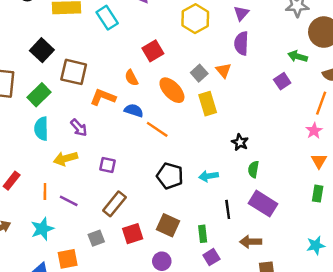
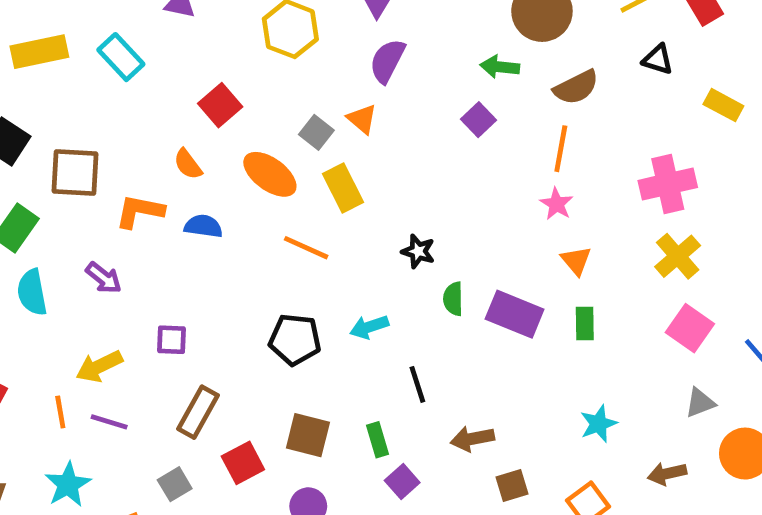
purple semicircle: (241, 43) -> (387, 61), turned 35
orange line: (157, 129) -> (306, 248), moved
yellow arrow: (66, 159) -> (99, 366), moved
purple rectangle: (263, 204) -> (515, 314), moved

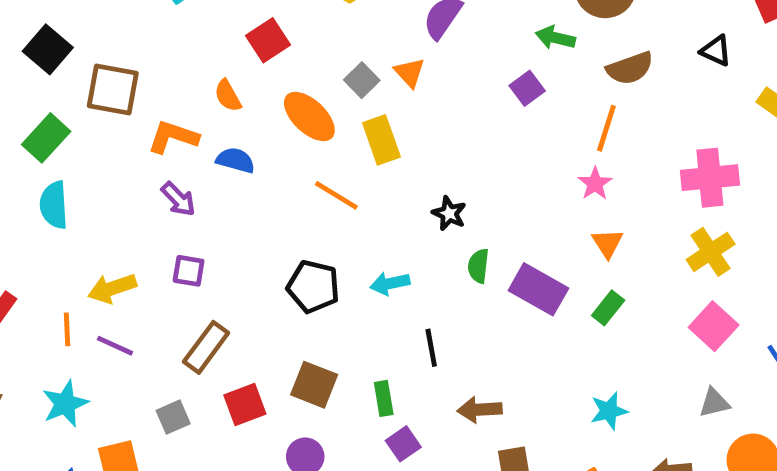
purple arrow: (104, 278) -> (178, 199), moved
green rectangle: (585, 324) -> (608, 308), turned 32

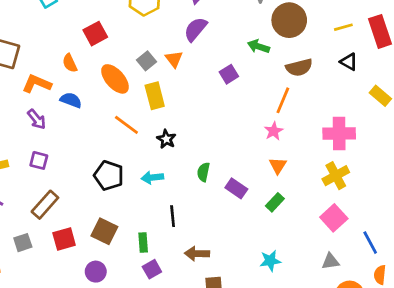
purple square: (527, 88) -> (229, 74), moved
black star: (449, 213) -> (166, 139), moved
purple rectangle: (538, 289) -> (236, 188), size x0.7

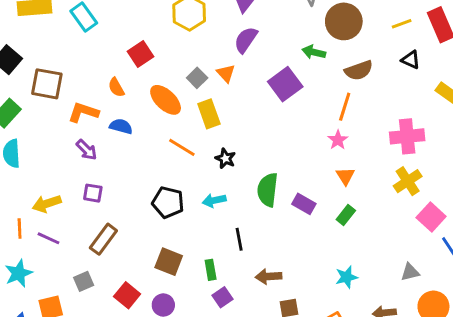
purple square: (229, 74) -> (285, 84), size x1.6
green semicircle: (203, 172) -> (268, 190), size x1.6
pink square: (334, 218) -> (431, 217), moved
red square: (64, 239) -> (127, 295), moved, turned -30

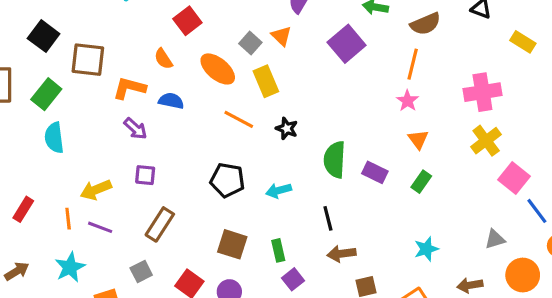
cyan arrow: (214, 200) -> (279, 191), moved
black line: (239, 239) -> (328, 218), moved

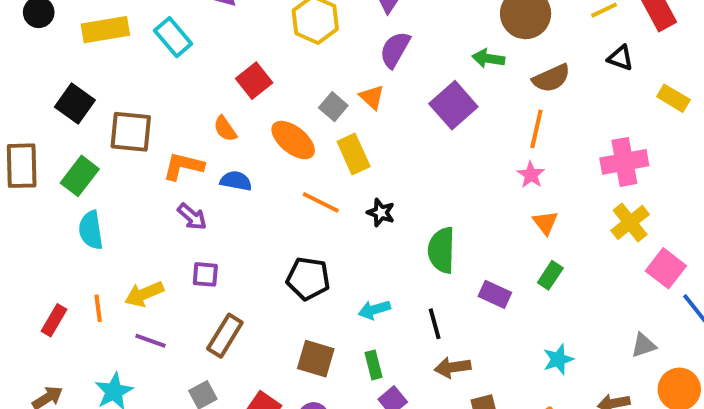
purple rectangle: (375, 172) -> (495, 294), moved
cyan arrow: (279, 191) -> (374, 310), moved
orange line: (68, 219) -> (98, 308), moved

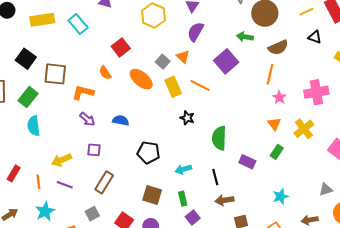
pink star: (531, 175) -> (279, 97), moved
blue semicircle: (236, 181) -> (121, 120), moved
orange line: (321, 202) -> (200, 85), moved
yellow cross: (630, 222) -> (304, 129), moved
orange line: (98, 308) -> (38, 182), moved

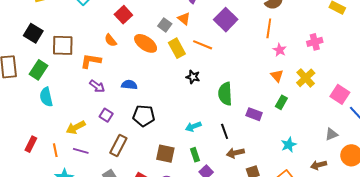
pink cross: (316, 92) -> (315, 42), size x0.7
purple square: (94, 150) -> (106, 115), turned 32
black pentagon: (148, 152) -> (144, 116), moved

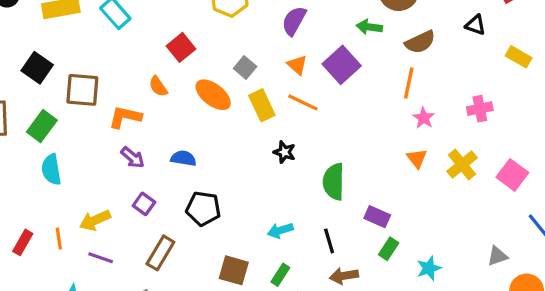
orange triangle: (184, 19) -> (297, 65), moved
pink square: (340, 94) -> (512, 175), moved
green rectangle: (281, 102) -> (389, 249), moved
orange line: (55, 150) -> (59, 239), moved
green rectangle: (195, 155) -> (280, 275), turned 48

